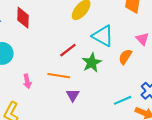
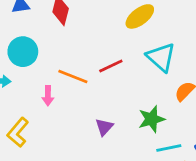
green star: (92, 63) -> (152, 119), moved
orange line: (59, 76) -> (73, 76), moved

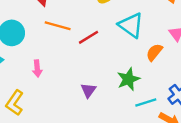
orange line: (73, 76) -> (58, 26), moved

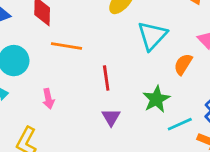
cyan triangle: (131, 25) -> (152, 36), turned 44
red line: (89, 37) -> (106, 78), moved, turned -60

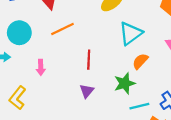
orange line: (66, 46) -> (62, 29), turned -45
orange semicircle: (183, 64) -> (140, 61), moved

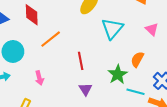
orange semicircle: (140, 61) -> (137, 59), moved
cyan line: (139, 106) -> (136, 92), turned 42

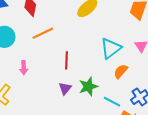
cyan triangle: (112, 29) -> (111, 48), moved
green star: (118, 74) -> (88, 86), moved

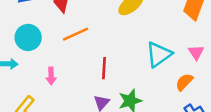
orange semicircle: (121, 71) -> (184, 82), moved

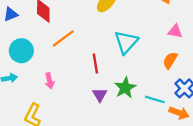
pink triangle: (196, 52) -> (175, 31), turned -35
cyan triangle: (159, 54) -> (126, 42), moved

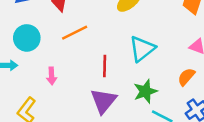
green star: (125, 88) -> (145, 91), moved
purple triangle: (100, 95) -> (103, 101), size x1.6

